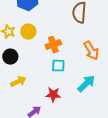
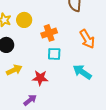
cyan arrow: (86, 84) -> (82, 72), turned -102
red star: (53, 95) -> (40, 78), moved

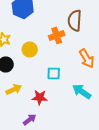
yellow circle: (24, 20) -> (30, 49), moved
orange cross: (49, 33) -> (57, 35), moved

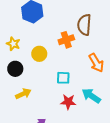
red star: (40, 97) -> (68, 102), moved

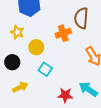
yellow star: (13, 44) -> (17, 32), moved
cyan square: (63, 78) -> (45, 69), moved, turned 32

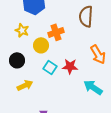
orange cross: (63, 33) -> (56, 32), moved
red star: (65, 95) -> (70, 66), moved

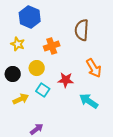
yellow circle: (41, 45) -> (37, 68), moved
cyan square: (50, 67) -> (43, 90), moved

